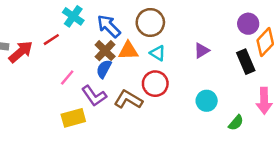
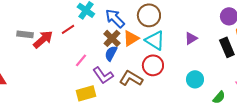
orange triangle: (128, 51) -> (131, 38), turned -30
cyan triangle: (158, 53) -> (155, 40), size x1.5

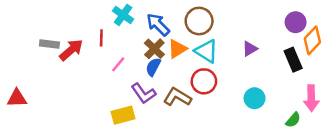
red line: (68, 29) -> (101, 38), turned -56
pink line: (81, 60) -> (118, 64), moved
green semicircle: (219, 97) -> (293, 120), moved

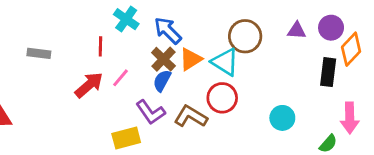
brown circle: (199, 21) -> (245, 36), moved
purple triangle: (250, 49) -> (297, 31), moved, turned 35
red arrow: (71, 50) -> (89, 85), moved
black rectangle: (293, 60) -> (328, 72), turned 30

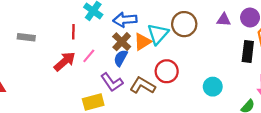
blue arrow: (168, 31) -> (125, 20), turned -50
cyan triangle: (225, 62) -> (158, 34), moved, turned 40

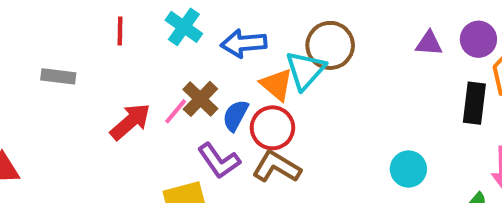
brown circle: (184, 24) -> (330, 45), moved
red line: (73, 32) -> (120, 31), moved
brown cross: (122, 42) -> (200, 99), moved
orange triangle: (143, 42) -> (277, 85), turned -48
red circle: (167, 71) -> (272, 128), moved

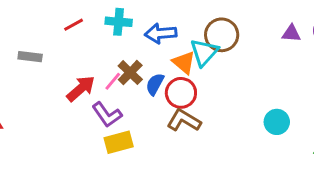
cyan cross: (184, 27) -> (119, 22), turned -30
red line: (120, 31) -> (74, 25), turned 60
purple L-shape: (219, 161) -> (107, 115), moved

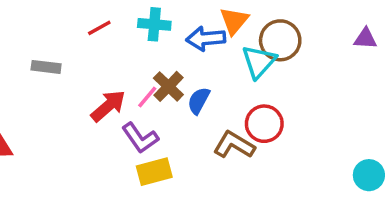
orange triangle: (184, 62) -> (234, 21), moved, turned 30
red circle: (181, 93) -> (264, 124), moved
cyan circle: (277, 122) -> (369, 175), moved

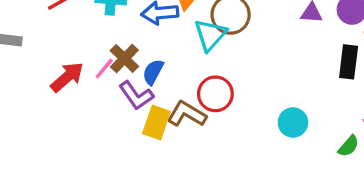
purple L-shape: (140, 138) -> (136, 96), moved
yellow rectangle: (154, 172) -> (156, 123), moved, turned -56
cyan circle: (369, 175) -> (293, 123), moved

